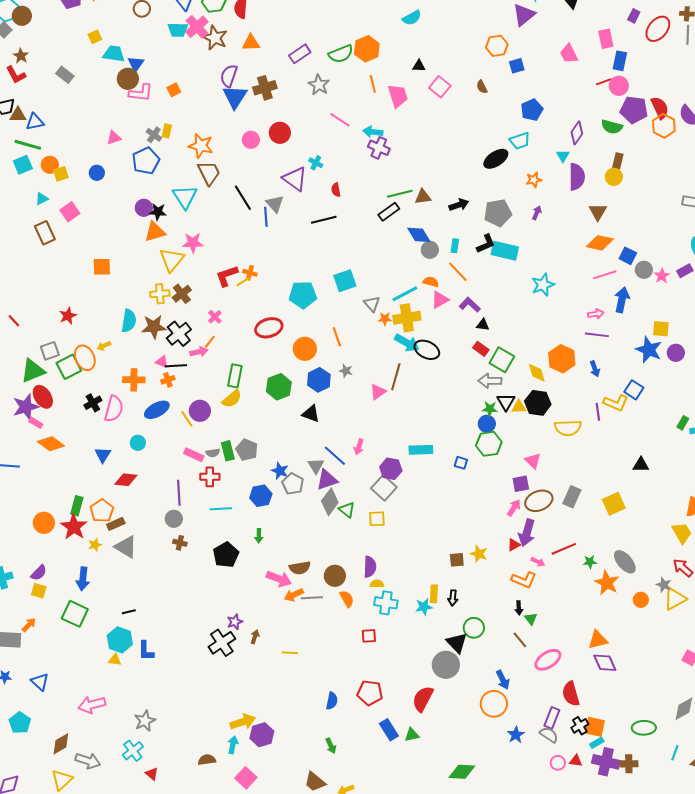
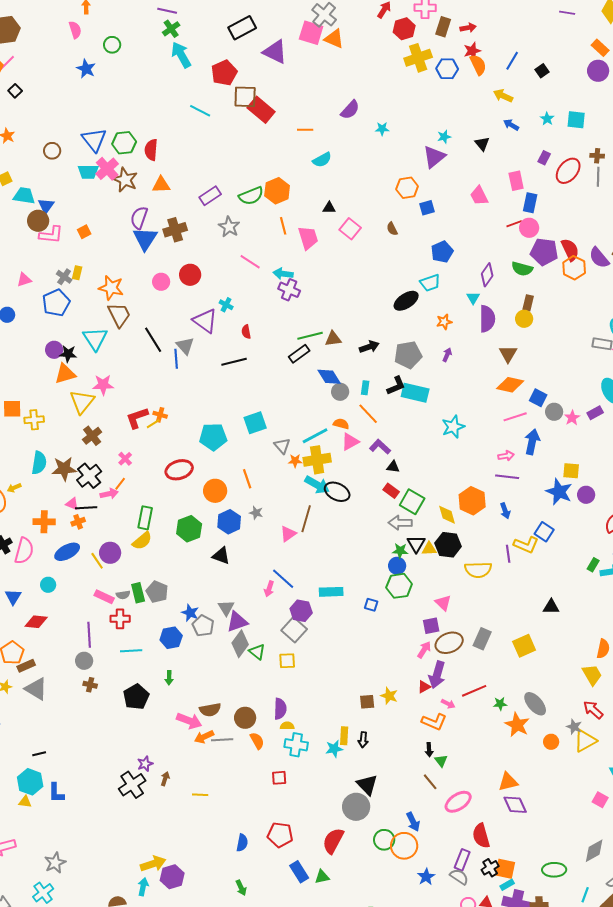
yellow cross: (160, 294) -> (34, 420), moved
blue line: (335, 456) -> (283, 579), moved
green circle: (474, 628) -> (384, 840), moved

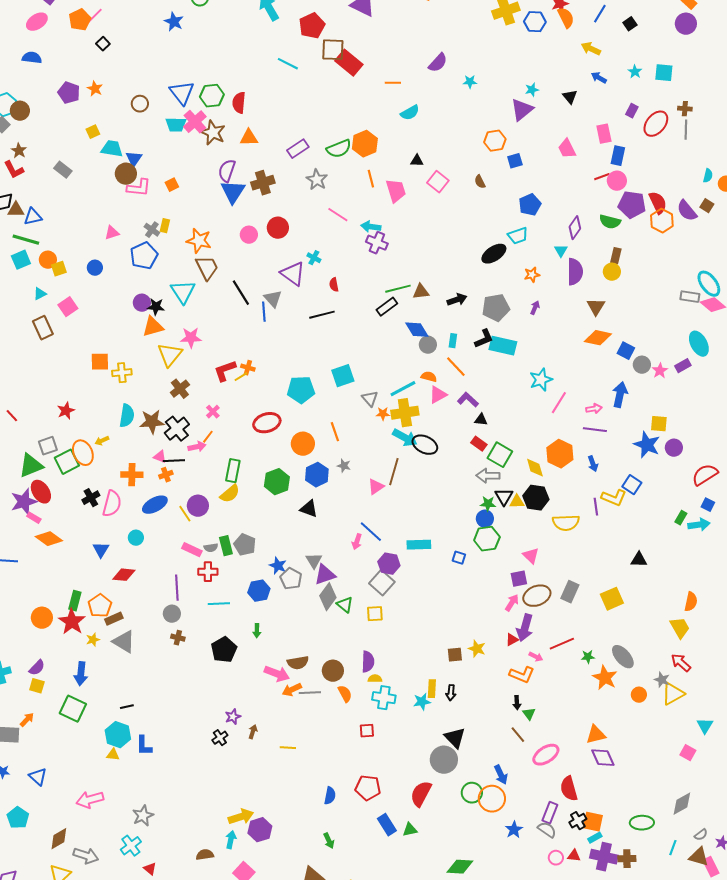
pink line: (515, 417) -> (559, 403), moved, turned -40
black cross: (132, 785) -> (220, 738), size x0.6

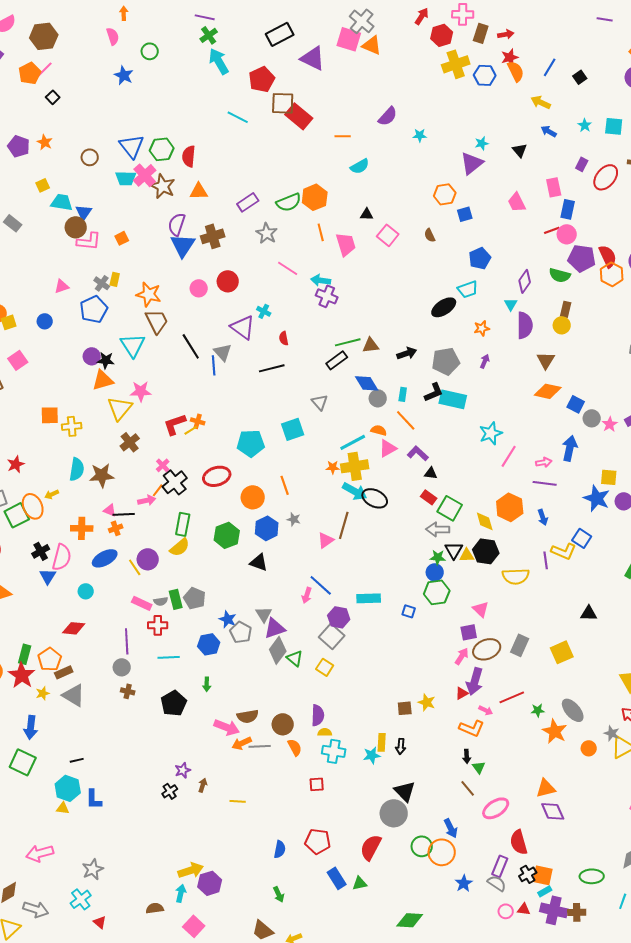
gray triangle: (370, 399) -> (320, 402), moved
black cross: (177, 429) -> (175, 482), moved
blue triangle: (101, 550) -> (48, 576), moved
yellow square: (375, 614) -> (325, 667), turned 36

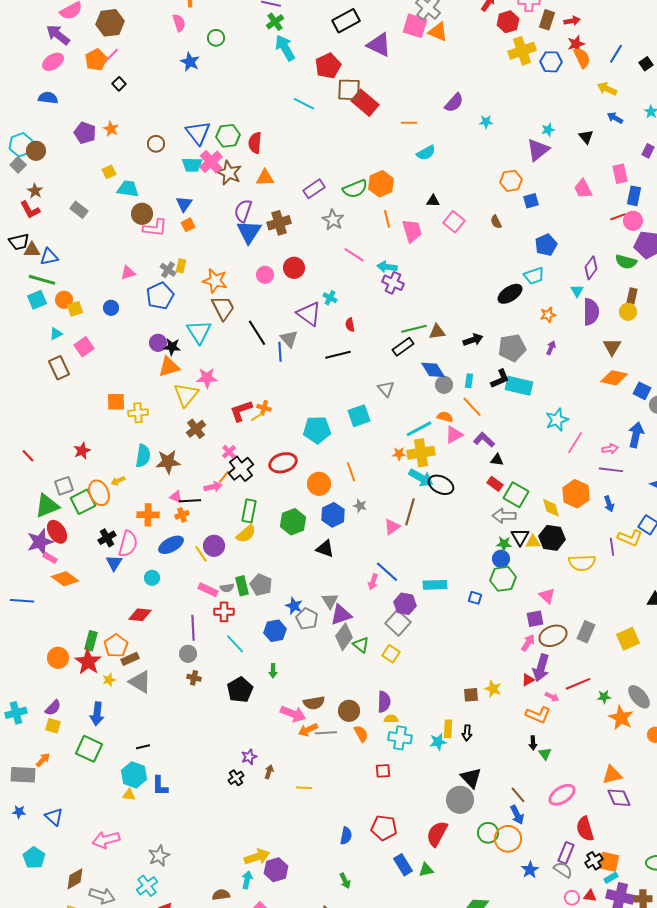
blue triangle: (84, 212) -> (184, 204), moved
cyan line: (169, 657) -> (235, 644), turned 50
brown line: (468, 788) -> (518, 795), moved

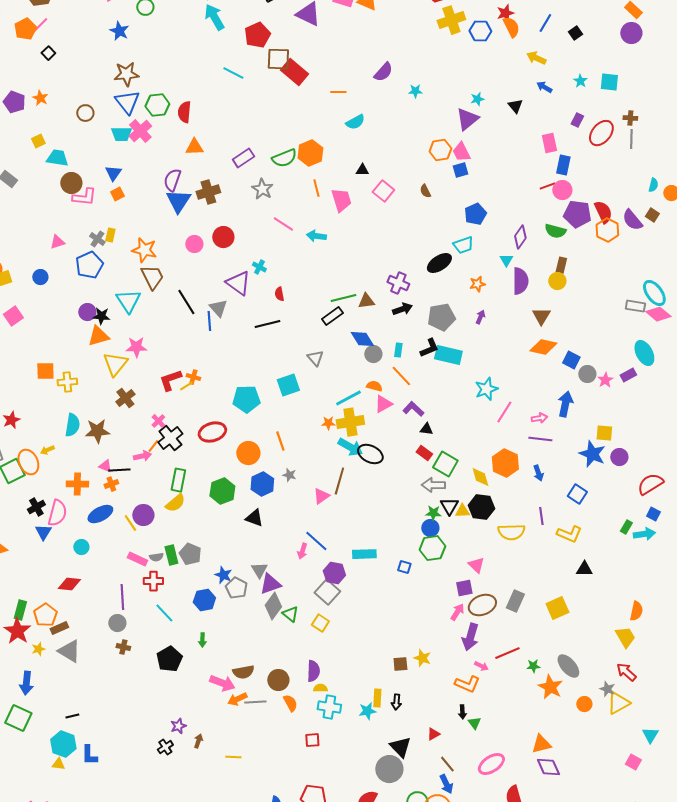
brown star: (229, 173) -> (126, 74), moved, turned -30
pink trapezoid: (583, 189) -> (461, 152), moved
purple cross: (393, 283) -> (398, 283), moved
yellow L-shape: (630, 538) -> (569, 534), moved
red triangle: (528, 680) -> (433, 734), moved

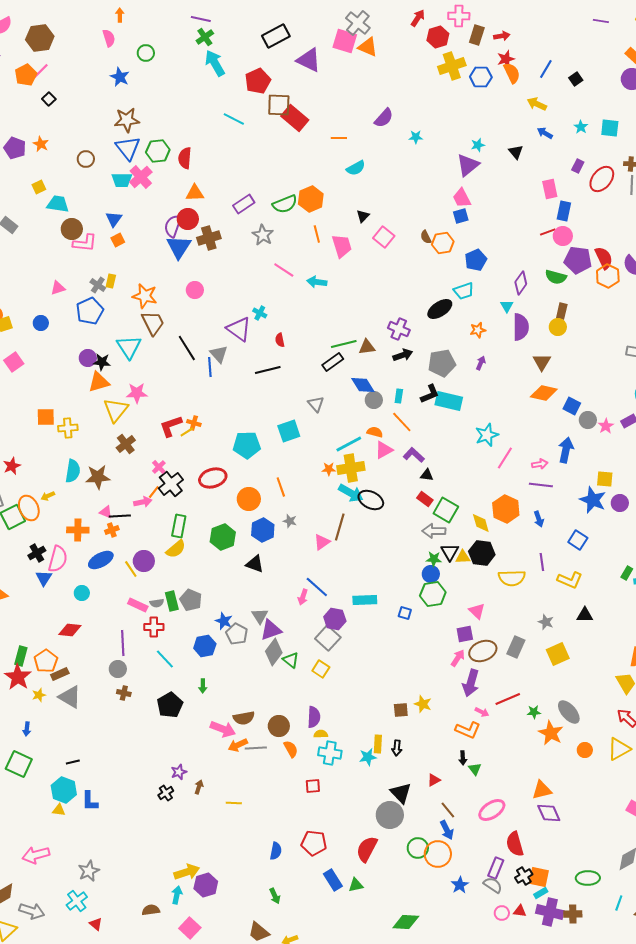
orange hexagon: (440, 150) -> (443, 243), moved
black triangle: (362, 170) -> (363, 216), turned -48
red circle: (223, 237) -> (188, 219), moved
blue arrow: (26, 683) -> (27, 729), size x0.6
gray star: (607, 689) -> (546, 622), moved

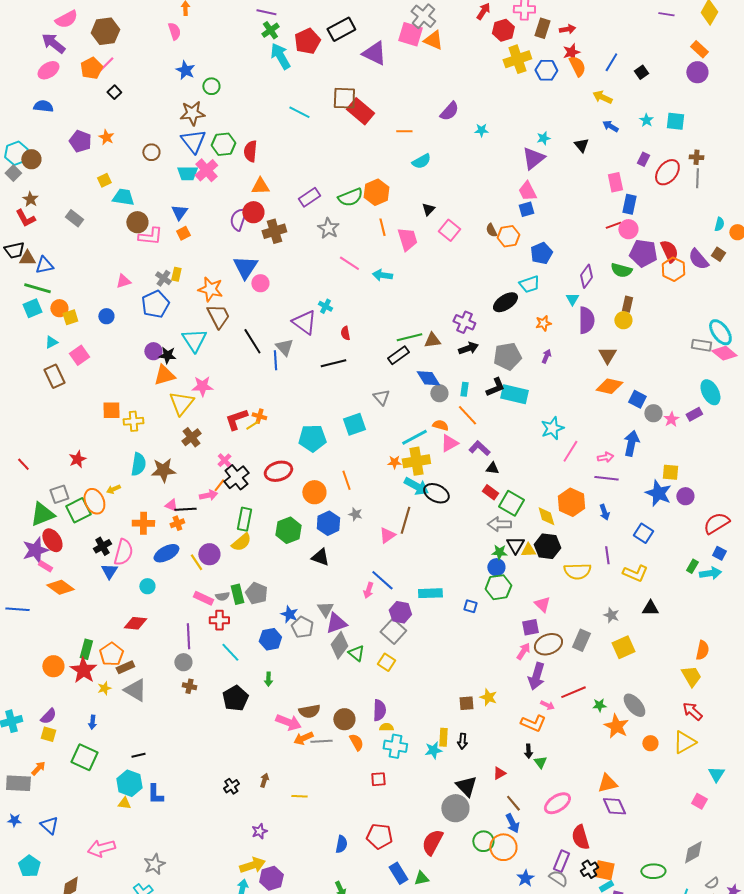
green circle: (146, 53) -> (211, 86), moved
red pentagon: (258, 81) -> (307, 41), moved
blue triangle: (179, 247) -> (245, 267), moved
purple star: (179, 772) -> (259, 831), moved

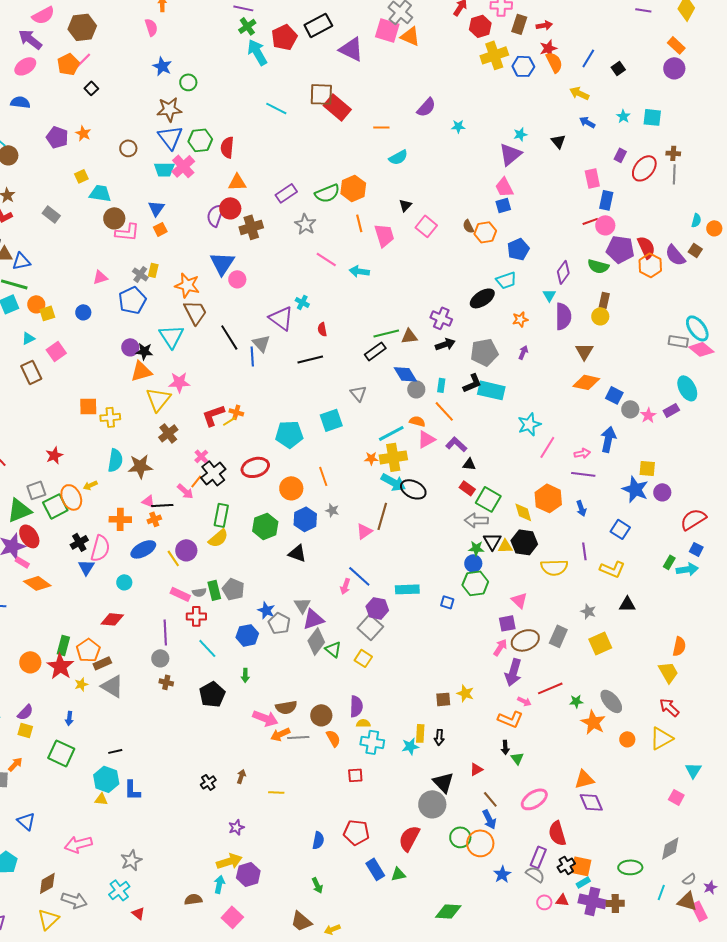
pink arrow: (208, 495) -> (185, 491), turned 54

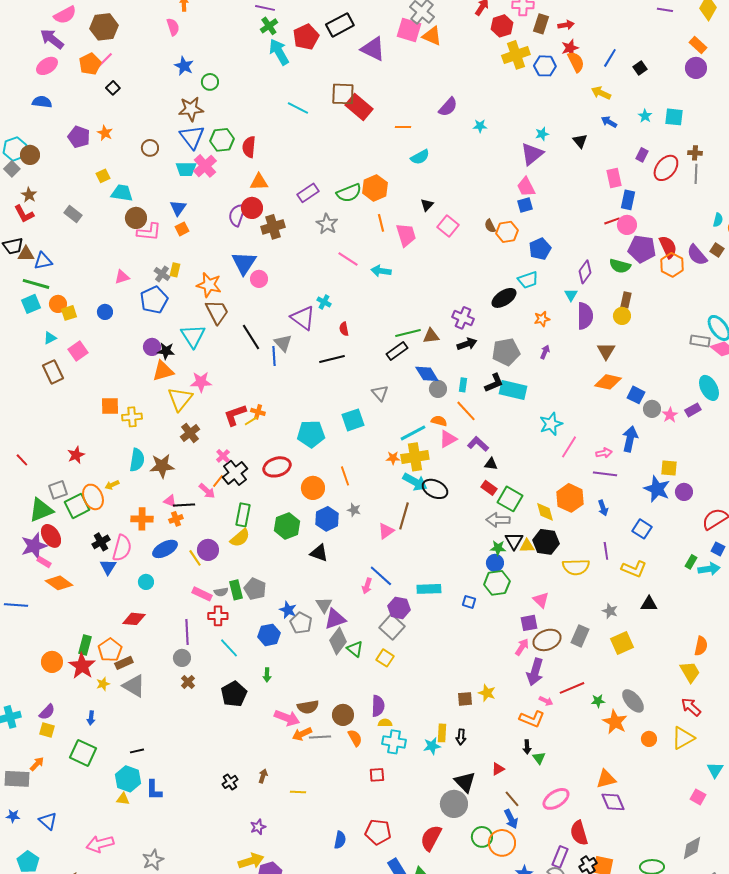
brown cross: (166, 682) -> (188, 682), turned 32

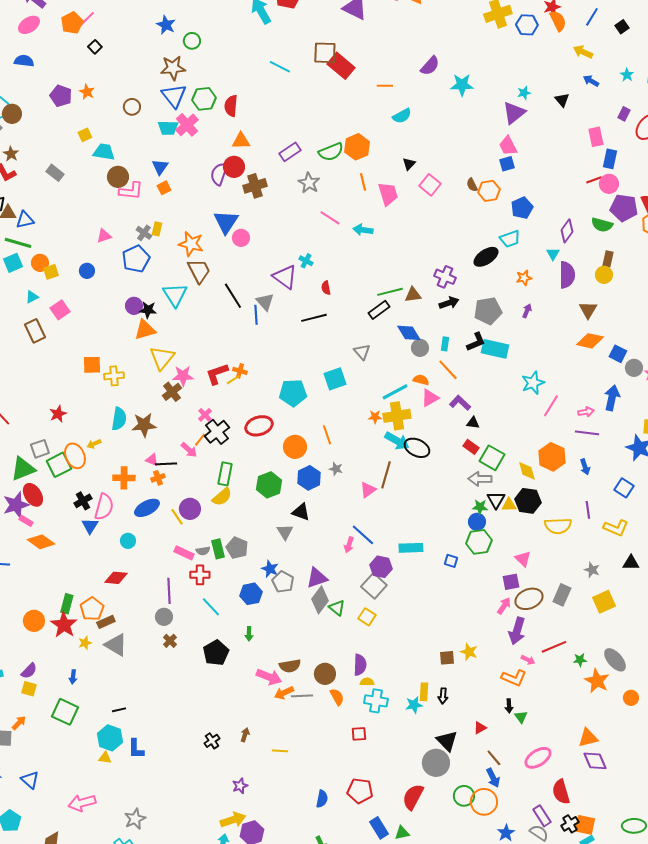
cyan star: (480, 126) -> (462, 85), size x1.6
pink star: (201, 382) -> (183, 376), moved
gray triangle: (324, 605) -> (285, 532), moved
purple rectangle: (560, 857) -> (542, 816), turned -55

